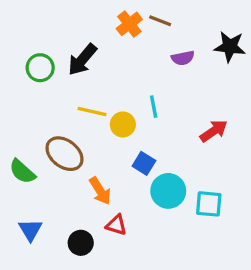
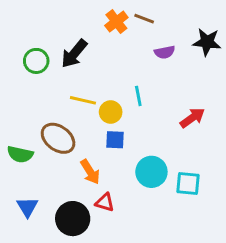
blue square: (144, 163) -> (115, 140), moved, turned -30
green semicircle: (22, 171) -> (20, 154), turned -30
black circle: (81, 243) -> (73, 219), size x1.5

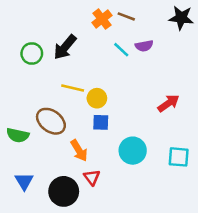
black star: (207, 42) -> (181, 18), moved
cyan line: (138, 96) -> (121, 50), moved, turned -36
cyan square: (188, 184) -> (179, 157), moved
red triangle: (105, 202) -> (92, 177), turned 36

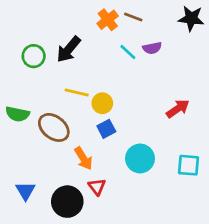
blue square: (101, 122) -> (106, 129), turned -30
green semicircle: (18, 135) -> (17, 114), moved

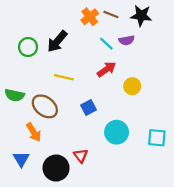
black star: (191, 18) -> (141, 16), moved
yellow circle: (102, 103) -> (132, 86), moved
red arrow: (178, 109) -> (106, 69), moved
orange arrow: (83, 158) -> (34, 132), moved

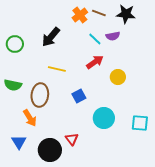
green circle: (28, 47) -> (15, 44), moved
brown ellipse: (45, 106) -> (40, 95), turned 60

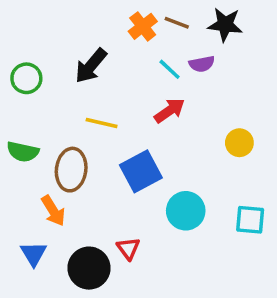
yellow circle: (118, 77) -> (239, 143), moved
blue square: (79, 96) -> (141, 171), size x1.6

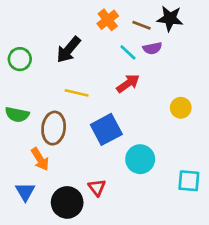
brown line: (177, 23) -> (142, 25), moved
cyan square: (250, 220) -> (189, 181), moved

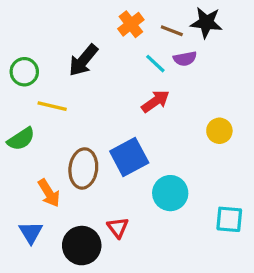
yellow line: (77, 93) -> (52, 106), moved
green semicircle: (17, 115) -> (21, 139), turned -45
brown ellipse: (54, 128) -> (83, 168), moved

